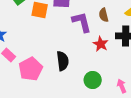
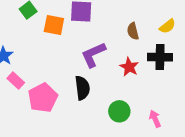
purple L-shape: (82, 22) -> (93, 55), moved, turned -100

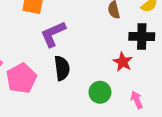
purple L-shape: (93, 55) -> (53, 34), moved
red star: (129, 67) -> (123, 62), moved

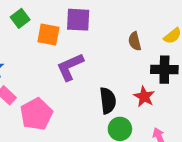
black semicircle: (62, 68) -> (108, 101), moved

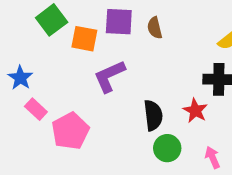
green square: (20, 18) -> (52, 20), size x1.4
brown semicircle: (135, 41) -> (155, 28), moved

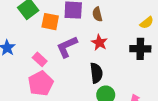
pink rectangle: (36, 109) -> (40, 59), moved
red star: (195, 111) -> (99, 43), moved

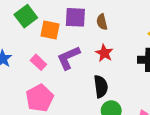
pink rectangle: (40, 59) -> (38, 62), moved

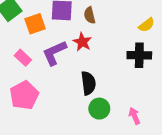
orange square: (50, 30) -> (35, 24), turned -30
red star: (104, 53) -> (82, 42), moved

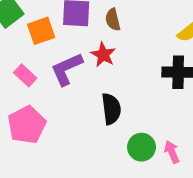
green circle: (99, 109) -> (142, 147), moved

